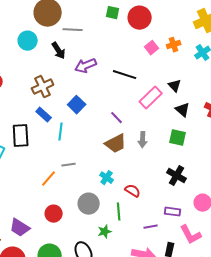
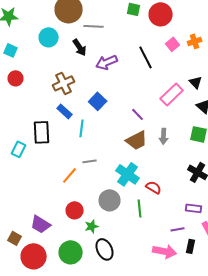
black line: (125, 75) -> (146, 57), moved, turned 45
cyan cross: (107, 178) -> (128, 174), size x1.6
purple line: (151, 227) -> (178, 229), moved
green star: (105, 232) -> (92, 226), moved

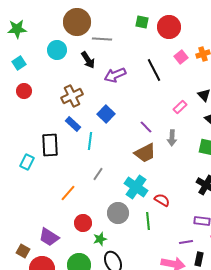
cyan square: (11, 50) -> (19, 63), turned 32
pink rectangle: (172, 94) -> (180, 107), size x0.6
gray arrow: (164, 136) -> (172, 138), moved
gray line: (90, 161) -> (98, 174), turned -48
orange line: (70, 175) -> (68, 193), moved

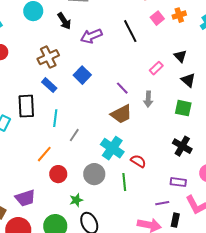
cyan line: (90, 141) -> (55, 118), moved
red circle: (83, 223) -> (58, 174), moved
purple trapezoid: (49, 237) -> (25, 198), turned -50

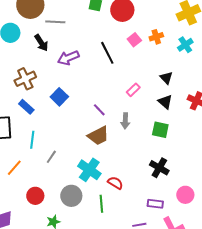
black triangle: (180, 56) -> (166, 78), moved
orange line: (44, 154) -> (14, 168), moved

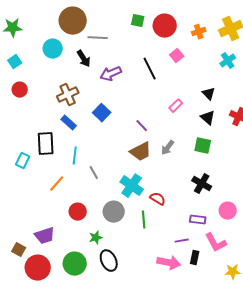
orange cross: (156, 37) -> (199, 32), moved
gray arrow: (125, 121) -> (168, 148), moved, turned 35
gray line: (51, 157) -> (94, 173), turned -64

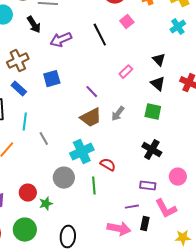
blue square: (102, 113) -> (52, 79), turned 30
cyan cross: (132, 186) -> (82, 152), turned 30
red circle: (78, 212) -> (28, 193), moved
black ellipse: (109, 261) -> (68, 237), moved, turned 30

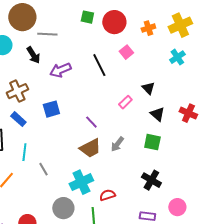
black triangle: (159, 60) -> (148, 88), moved
red semicircle: (108, 165) -> (107, 195), turned -49

